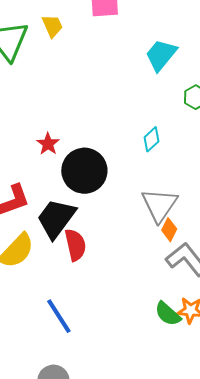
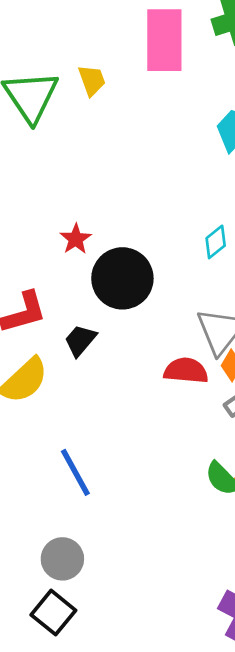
black trapezoid: (56, 218) -> (80, 340), size x0.6
red semicircle: (75, 245) -> (186, 371), moved, turned -76

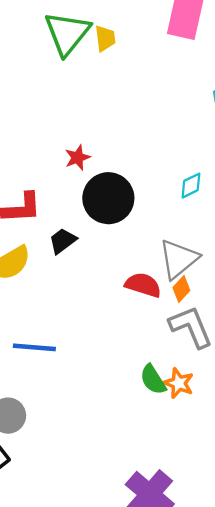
yellow trapezoid: (92, 80) -> (105, 38), moved
blue line: (75, 472) -> (34, 347), turned -69

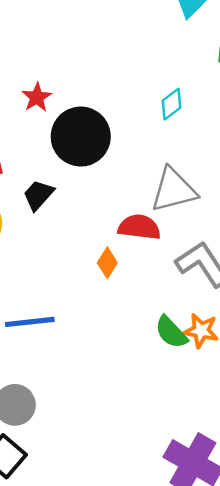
gray triangle: (179, 259) -> (174, 190), turned 36
orange diamond: (181, 289) -> (107, 263), moved

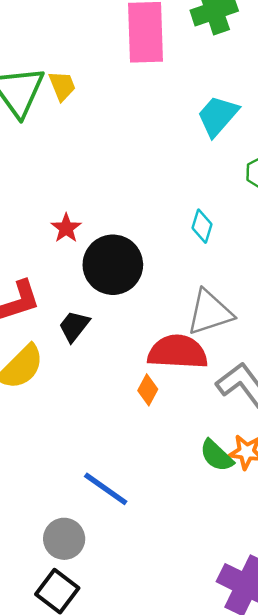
cyan diamond: (171, 104) -> (202, 226), turned -32
red semicircle: (139, 227) -> (178, 352), size x1.4
blue line: (30, 322) -> (106, 489), moved, turned 45

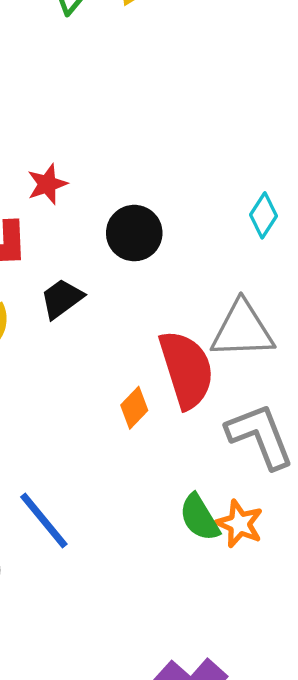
red star: (66, 228) -> (47, 184), moved
black circle: (113, 265) -> (134, 233), size x0.7
red semicircle: (178, 352) -> (186, 369), turned 54

